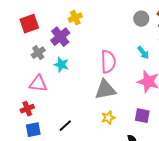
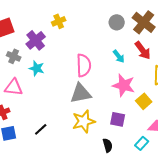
yellow cross: (75, 18) -> (59, 21), moved
gray cross: (38, 53) -> (14, 56), turned -32
yellow star: (108, 118) -> (84, 121), size x1.6

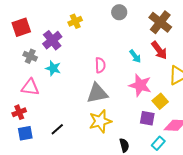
gray circle: (117, 22) -> (119, 12), moved
pink semicircle: (84, 65) -> (100, 65), size x0.7
purple square: (118, 119) -> (147, 118), moved

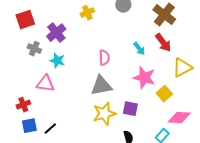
yellow cross: (75, 21) -> (87, 13), moved
pink triangle: (30, 87) -> (45, 84), moved
purple square: (147, 118) -> (130, 109), moved
black line: (57, 129) -> (50, 129), moved

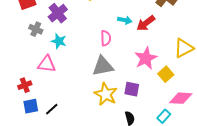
red arrow: (163, 43) -> (146, 23), moved, turned 90
cyan arrow: (139, 49) -> (125, 20), moved, turned -40
pink star: (144, 78) -> (146, 58), turned 30
yellow star: (104, 114) -> (106, 94), turned -30

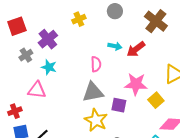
gray cross: (36, 29) -> (26, 55), turned 32
pink star: (146, 58) -> (136, 84), turned 30
purple square: (132, 89) -> (119, 105), moved

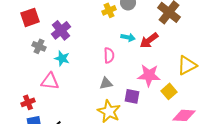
yellow cross: (79, 19) -> (109, 10), moved
gray cross: (26, 55) -> (39, 46), turned -32
gray triangle: (93, 92) -> (106, 83), size x0.6

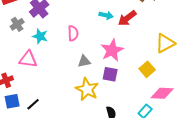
gray cross: (39, 46) -> (17, 24), turned 32
pink semicircle: (109, 55) -> (73, 33), moved
pink star: (149, 75) -> (112, 50), moved, turned -30

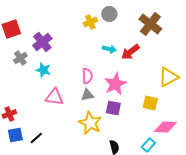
pink semicircle: (73, 33) -> (87, 76), moved
pink triangle: (28, 59) -> (54, 97), moved
yellow square: (147, 69) -> (150, 103), turned -35

